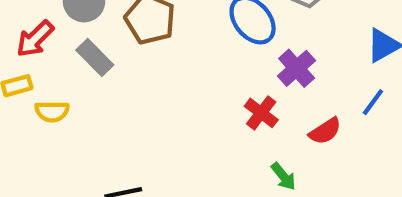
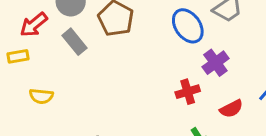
yellow semicircle: (52, 111) -> (41, 96), moved
red cross: (261, 113) -> (188, 92), turned 30

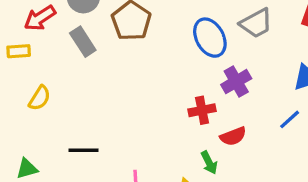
yellow semicircle: (41, 96) -> (40, 98), turned -70
red semicircle: (231, 109) -> (233, 136), moved

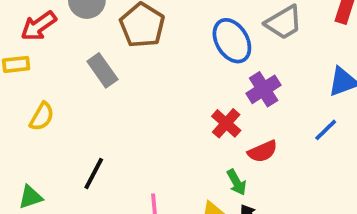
gray rectangle: (83, 42) -> (102, 70), moved
red cross: (202, 110) -> (226, 123), turned -35
black line: (84, 150) -> (94, 174), turned -60

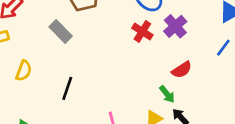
red cross: (226, 123) -> (142, 31), moved
black line: (94, 174) -> (67, 88), moved

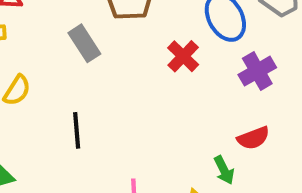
red cross: (142, 31) -> (183, 56), moved
black line: (67, 88) -> (77, 130), turned -35

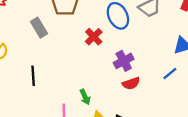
purple cross: (257, 71) -> (124, 61), moved
green arrow: (224, 170) -> (85, 97), moved

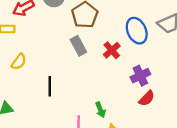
gray rectangle: (39, 28) -> (78, 46), moved
red semicircle: (131, 83) -> (147, 98), turned -30

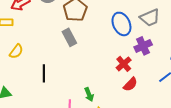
red cross: (112, 50) -> (124, 64), moved
purple cross: (140, 76) -> (143, 46), moved

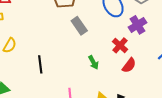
gray rectangle: (69, 37) -> (79, 26), moved
green arrow: (89, 94) -> (93, 62), moved

